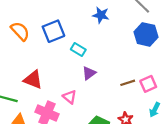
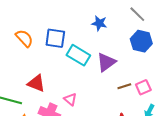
blue square: (53, 31) -> (55, 38), turned 30
cyan rectangle: (78, 49) -> (78, 55), size x1.6
purple triangle: (89, 73) -> (106, 62), moved, size x1.5

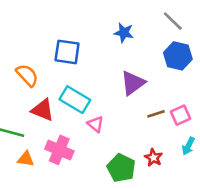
orange semicircle: (24, 38) -> (27, 75), moved
cyan rectangle: (78, 55) -> (75, 100), moved
pink triangle: (70, 99) -> (95, 124), moved

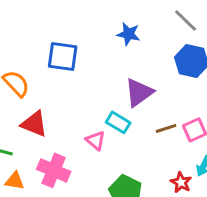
cyan rectangle: (75, 100) -> (118, 122), moved, size x0.7
red star: (153, 158) -> (181, 182), moved

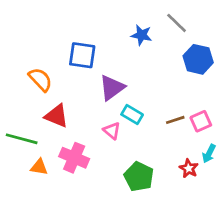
gray line: (186, 21) -> (177, 23), moved
purple triangle: (139, 92) -> (112, 88), moved

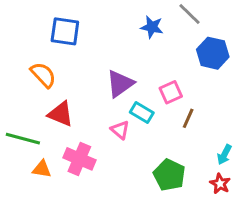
blue square: (82, 55) -> (65, 31), moved
brown line: (175, 120) -> (188, 118), turned -48
pink square: (201, 121) -> (171, 92), moved
red star: (189, 168) -> (220, 184), moved
green pentagon: (139, 177) -> (169, 175), moved

